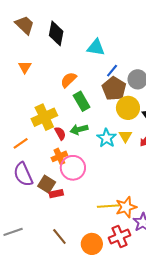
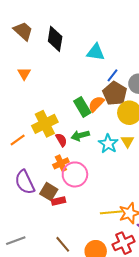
orange semicircle: (68, 80) -> (96, 104), moved
orange line: (21, 143) -> (18, 140), moved

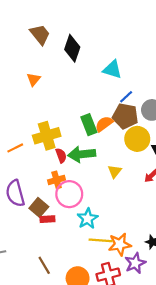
brown pentagon: (115, 93) -> (125, 116), turned -30
green arrow: (80, 136) -> (82, 154), size x1.4
yellow triangle: (127, 141) -> (115, 171), moved
cyan star: (108, 144) -> (88, 219), moved

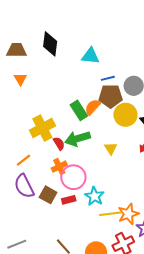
brown trapezoid: (40, 34) -> (17, 50), moved, turned -40
blue line: (126, 97) -> (108, 78), turned 40
orange line: (15, 148) -> (23, 160), moved
red rectangle: (47, 219) -> (69, 200), moved

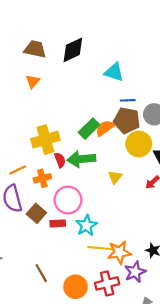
black diamond: (50, 44) -> (73, 50), turned 45
green rectangle: (79, 110) -> (89, 129), turned 66
orange cross: (59, 167) -> (42, 178), moved

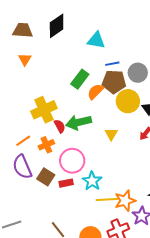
green rectangle: (89, 129) -> (80, 79), moved

